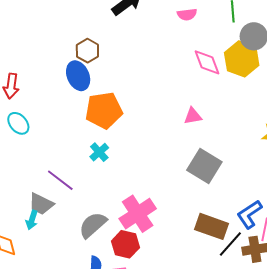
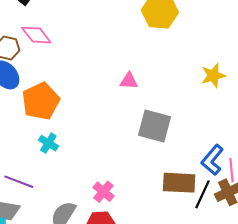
pink diamond: (207, 62) -> (36, 35), moved
pink triangle: (193, 116) -> (129, 81), turned 30
pink cross: (138, 214) -> (103, 192), size x0.6

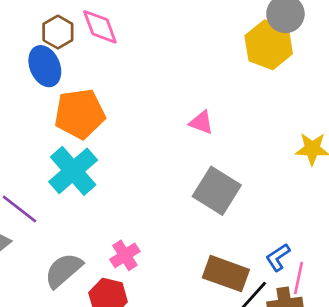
cyan cross: (48, 143) -> (73, 171), size x1.8
blue L-shape: (212, 160) -> (278, 257), size x0.7

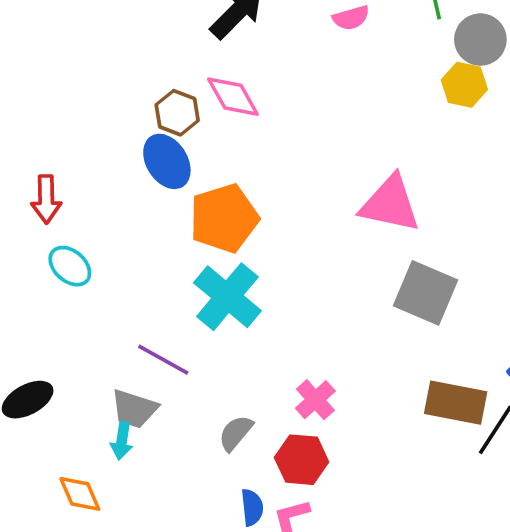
yellow hexagon: (269, 45) -> (464, 85), size x0.7
pink triangle: (201, 122) -> (390, 204), size x1.8
gray semicircle: (63, 270) -> (236, 433), size x0.7

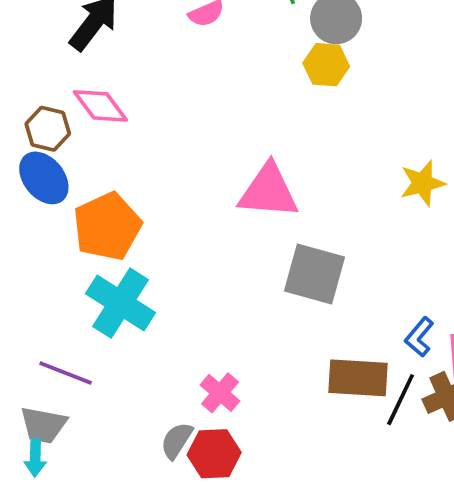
gray semicircle: (236, 433) -> (177, 441), moved

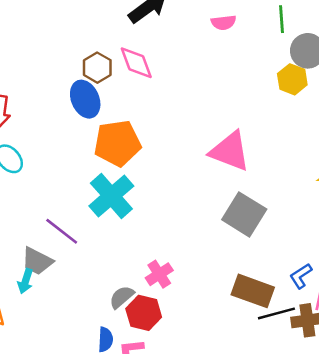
black line: (401, 400) -> (276, 313), turned 33

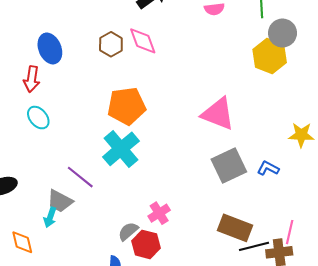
yellow hexagon: (292, 79) -> (270, 56), size x1.4
blue ellipse: (85, 99) -> (50, 48), moved
gray square: (244, 214) -> (229, 165), turned 32
blue L-shape: (301, 276) -> (268, 168), moved, turned 60

